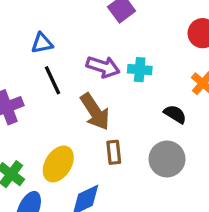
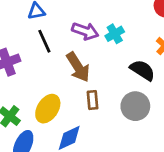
cyan cross: (140, 70) -> (115, 34), turned -36
black semicircle: (175, 114) -> (142, 70), size x1.4

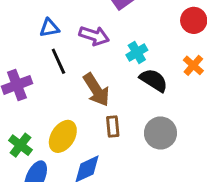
purple arrow: (85, 31) -> (94, 36), moved
black semicircle: (142, 70) -> (154, 80), moved

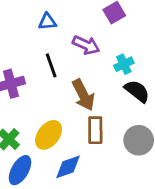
blue triangle: (49, 28) -> (47, 22), moved
brown rectangle: (113, 126) -> (95, 130), size x1.4

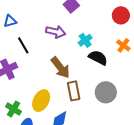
blue triangle: (47, 22) -> (10, 21), moved
black line: (51, 65) -> (23, 45), moved

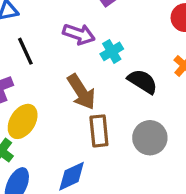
cyan cross: (85, 40) -> (112, 51), moved
yellow ellipse: (41, 101) -> (23, 121), moved

